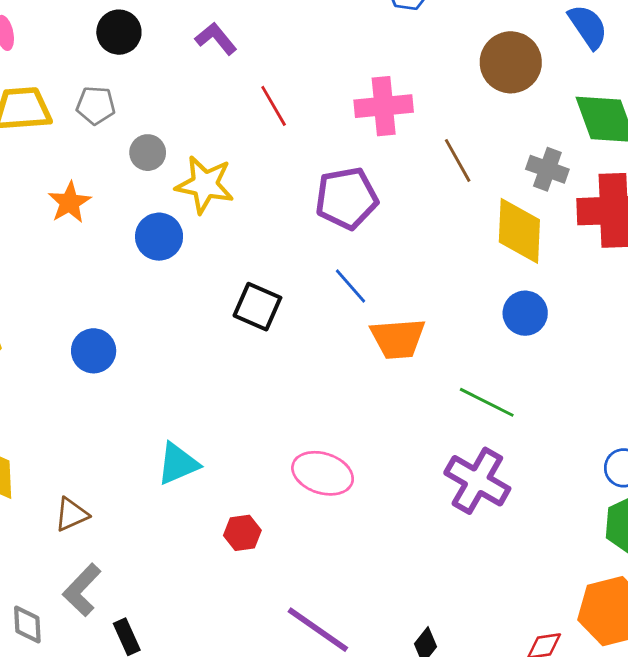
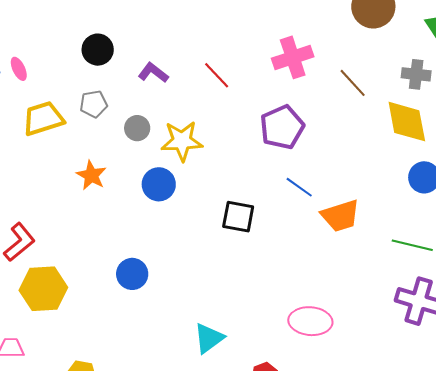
purple L-shape: (216, 39) -> (153, 73), moved

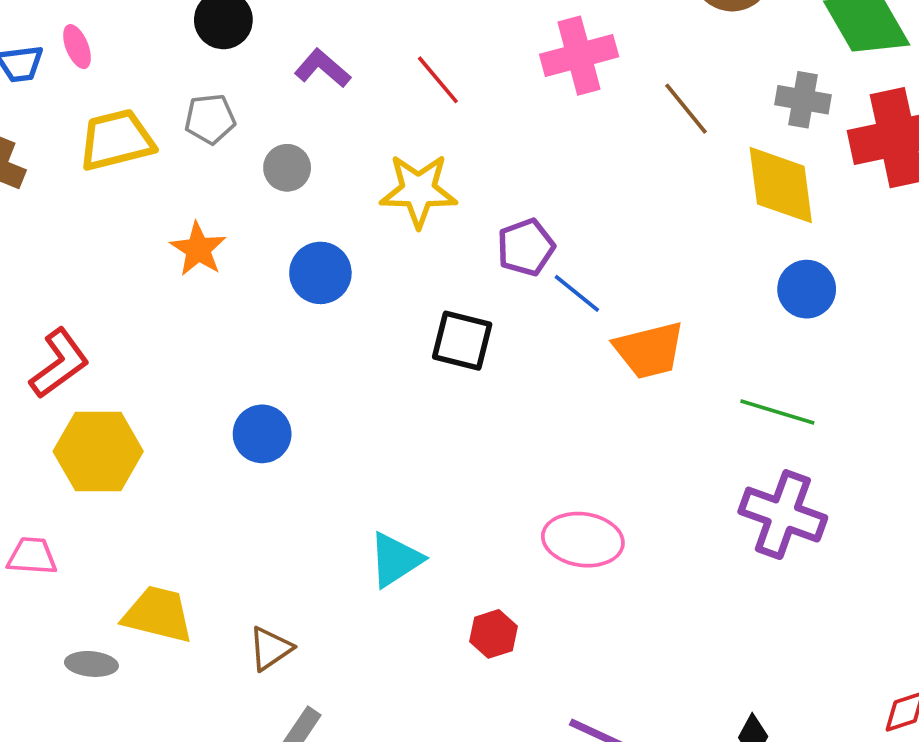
purple pentagon: (282, 127) -> (526, 247), moved, size x0.7
yellow star: (182, 141) -> (418, 191), moved

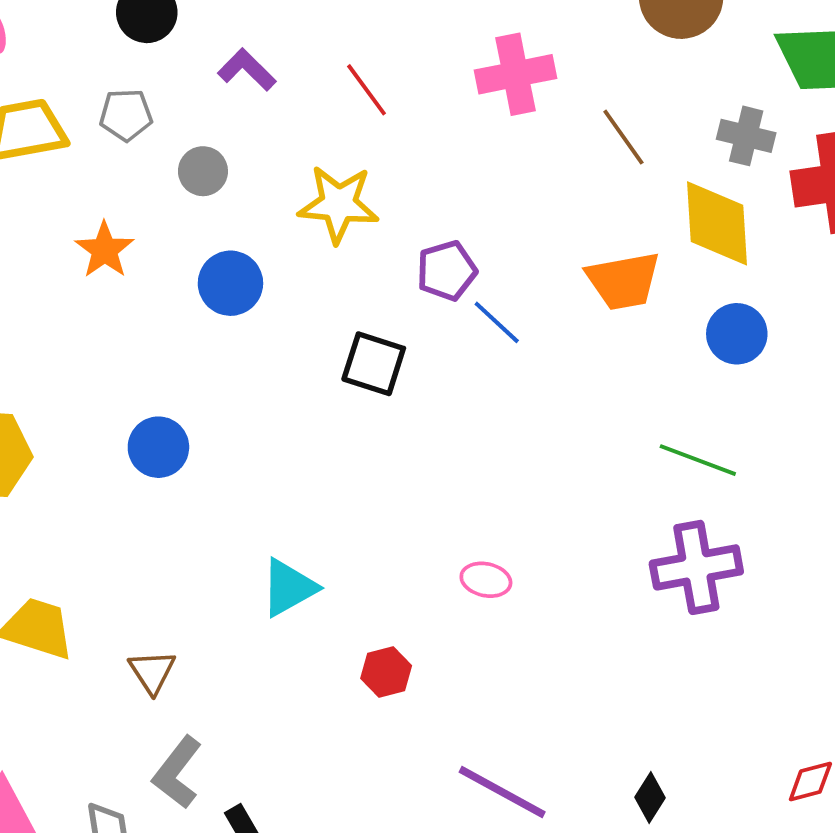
orange trapezoid: (649, 350) -> (623, 281), moved
purple cross: (783, 515) -> (696, 567), turned -34
pink ellipse: (583, 540) -> (486, 580), size x0.6
brown triangle: (270, 649) -> (152, 672), turned -33

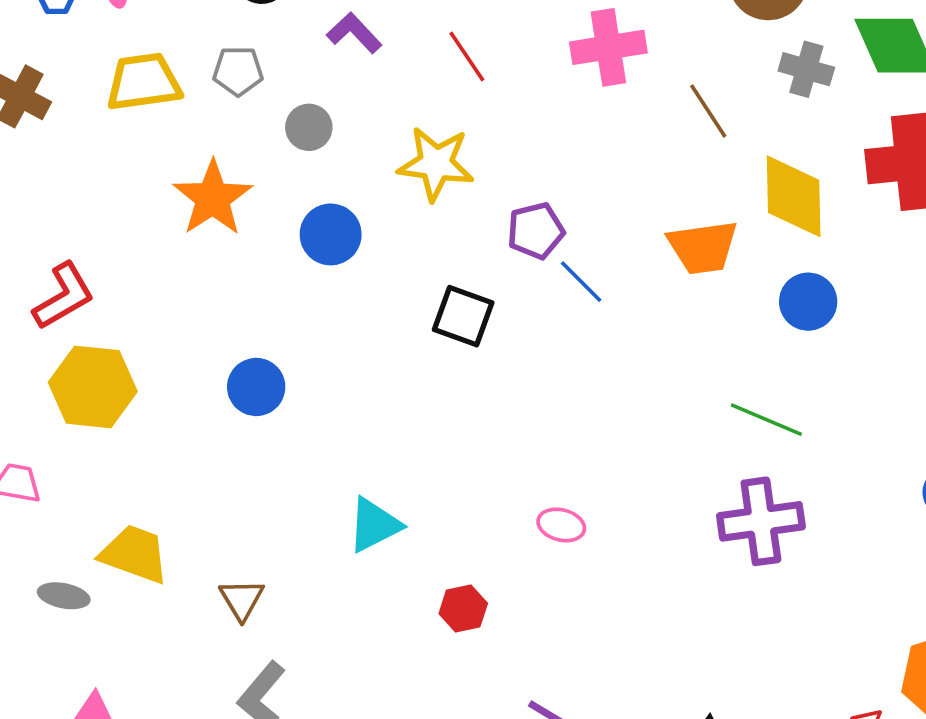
gray cross: (746, 136) -> (806, 69), moved
orange star: (105, 250) -> (213, 198), size x1.4

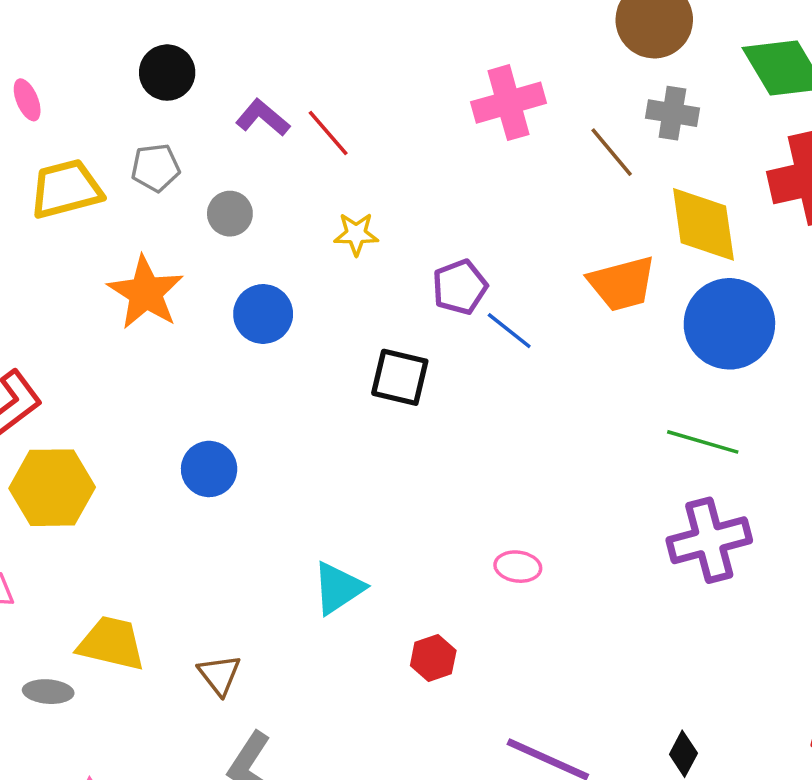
red line: (467, 57) -> (328, 133), moved
gray cross: (806, 69) -> (672, 113), moved
yellow star: (436, 164) -> (356, 234), size x0.6
blue circle: (808, 302) -> (729, 324), size x1.6

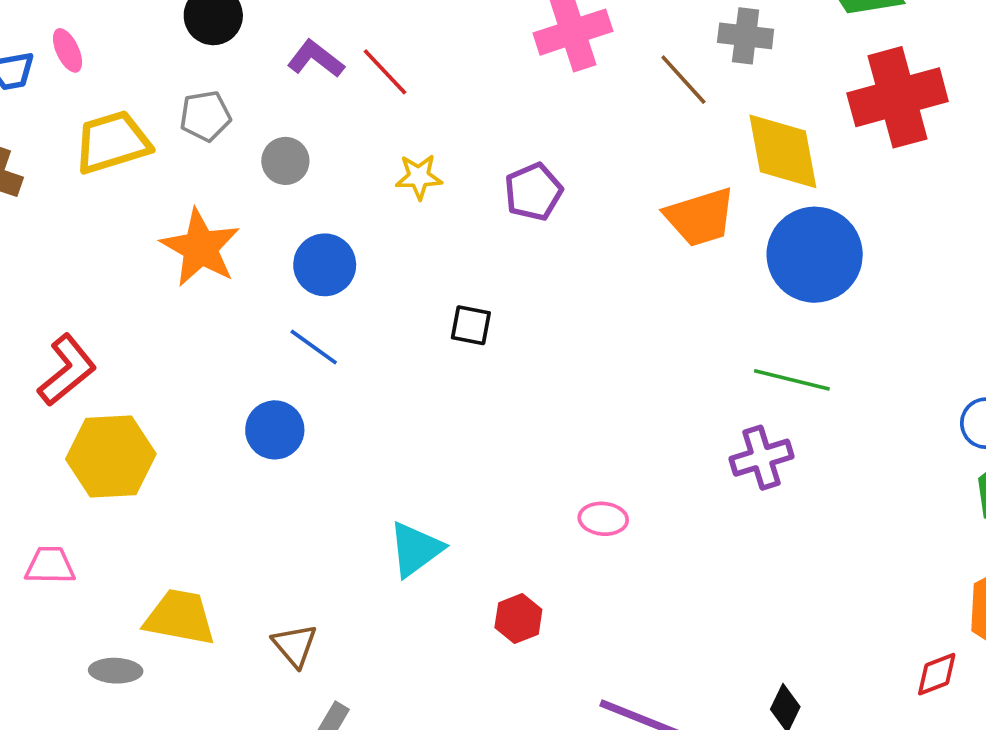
purple pentagon: (460, 287) -> (533, 192), moved
blue line: (509, 331) -> (314, 347), moved
black square: (400, 377) -> (471, 325), size x0.7
purple cross: (709, 540) -> (761, 458), moved, size x0.7

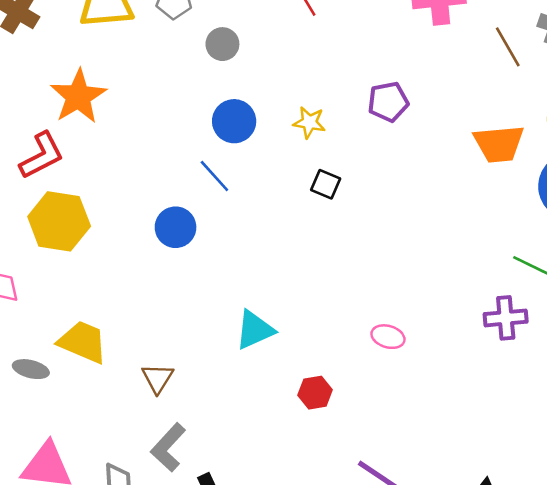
yellow star: (419, 177) -> (309, 122), moved
orange star: (200, 248) -> (78, 96), moved

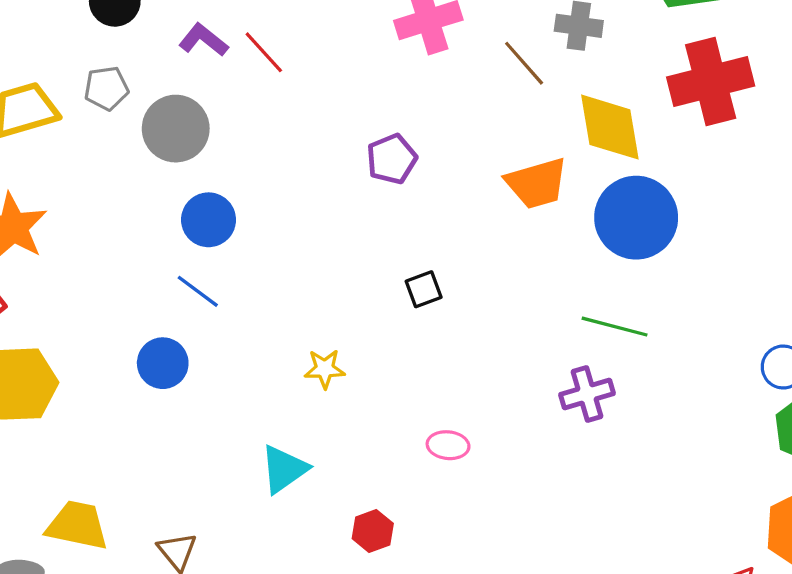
gray circle: (222, 44) -> (176, 129), size x1.6
yellow star: (309, 122) -> (325, 369), moved
black square: (326, 184) -> (424, 289), moved, turned -32

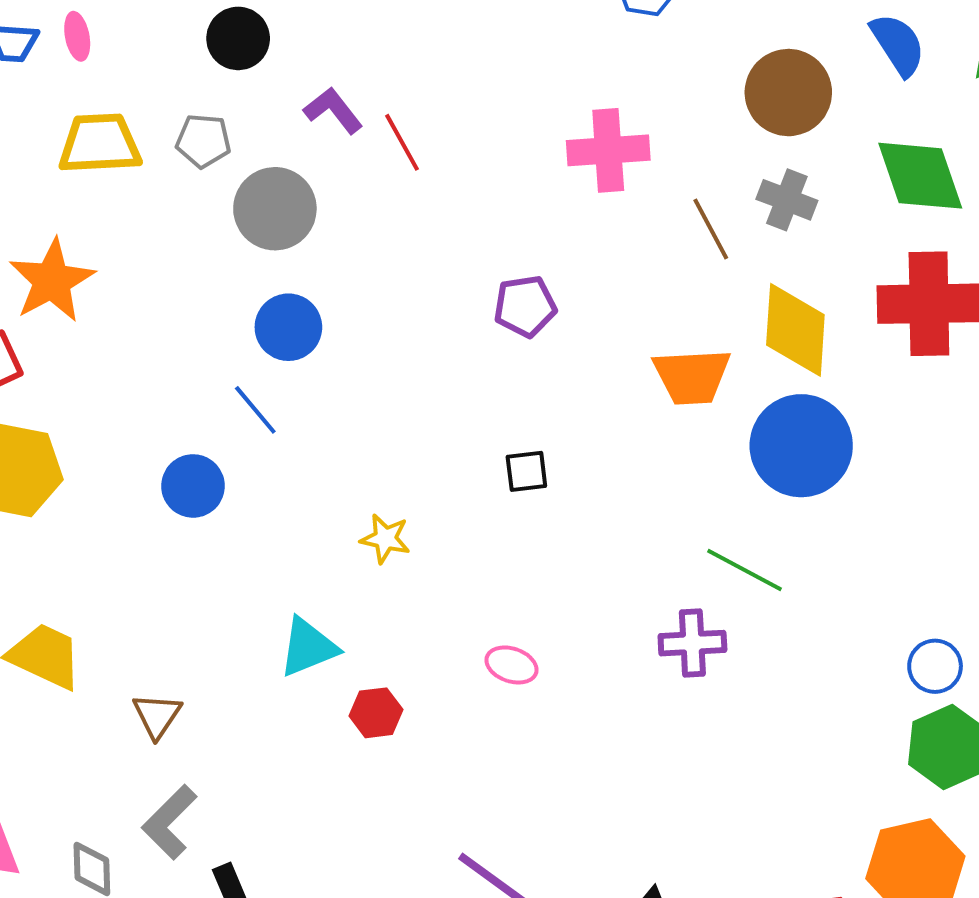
red hexagon: (373, 531) -> (376, 713), moved

